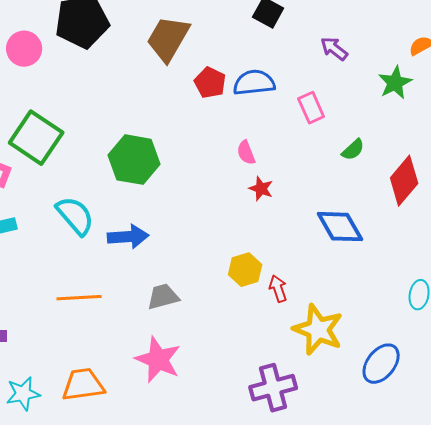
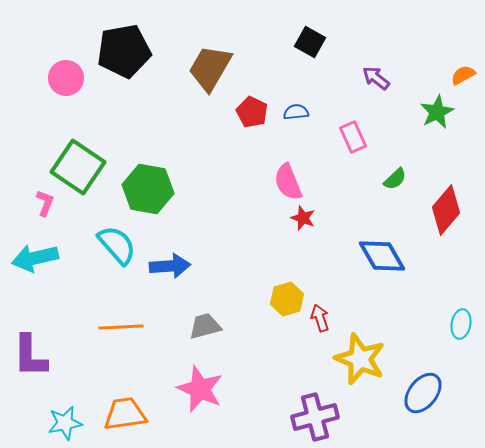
blue semicircle: (254, 83) -> (296, 112), size x0.6
pink semicircle: (246, 153) -> (288, 182), size x1.5
green hexagon: (134, 160) -> (148, 189), moved

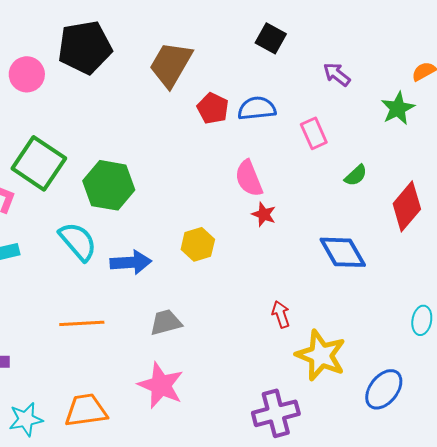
blue semicircle: (296, 112) -> (257, 108), size x1.5
yellow hexagon: (287, 299) -> (198, 244), moved

